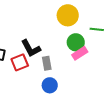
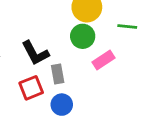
green circle: (76, 42) -> (83, 36), moved
red square: (20, 62) -> (31, 88), moved

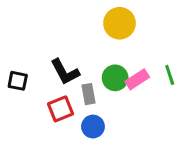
green line: (127, 27) -> (170, 75), moved, turned 66
green circle: (83, 36) -> (115, 78), moved

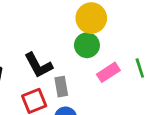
green circle: (115, 78) -> (87, 45), moved

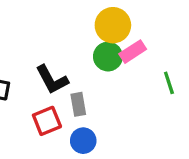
pink rectangle: (108, 72) -> (133, 52), moved

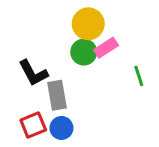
gray rectangle: (78, 104) -> (57, 95), size x1.4
red square: (47, 121) -> (33, 125), moved

